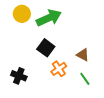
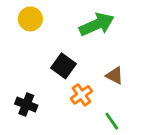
green arrow: (49, 18) -> (97, 24), moved
green line: (85, 79) -> (112, 121), moved

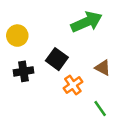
yellow circle: (30, 19) -> (17, 36), moved
black cross: (26, 105) -> (23, 71), moved, turned -30

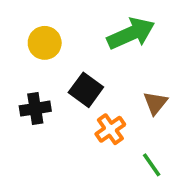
yellow circle: (17, 36) -> (45, 43), moved
brown triangle: (103, 68) -> (155, 103), turned 42

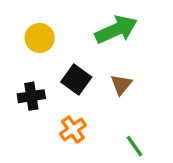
brown triangle: (155, 103) -> (121, 85), moved
orange cross: (110, 129) -> (73, 129), moved

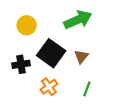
black square: (76, 80) -> (51, 53), size x1.4
green line: (135, 146) -> (87, 89), moved, turned 56

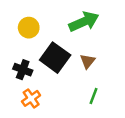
black cross: (21, 64) -> (23, 70), turned 30
orange cross: (49, 87) -> (31, 98), moved

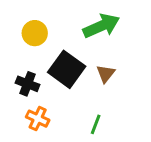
green line: (94, 96) -> (96, 124), moved
orange cross: (31, 98) -> (38, 119), turned -30

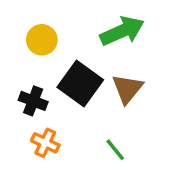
brown triangle: (106, 74) -> (127, 89), size x1.4
green line: (96, 124) -> (115, 150), turned -60

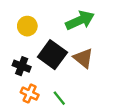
brown triangle: (127, 89) -> (83, 58), turned -30
green line: (115, 150) -> (59, 98), moved

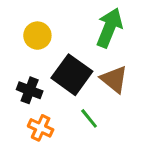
green arrow: (80, 20) -> (109, 28), turned -44
green line: (59, 98) -> (89, 118), moved

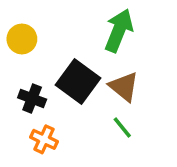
yellow circle: (37, 36) -> (22, 39), moved
green line: (89, 118) -> (122, 127), moved

